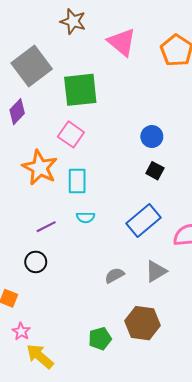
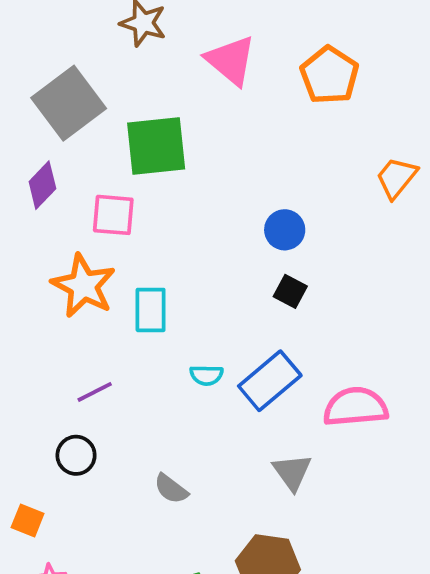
pink square: (71, 134) -> (113, 215), moved, turned -30
cyan semicircle: (85, 217) -> (206, 375), moved
gray triangle: (156, 271) -> (292, 472), turned -35
gray semicircle: (115, 275) -> (171, 489), moved, turned -114

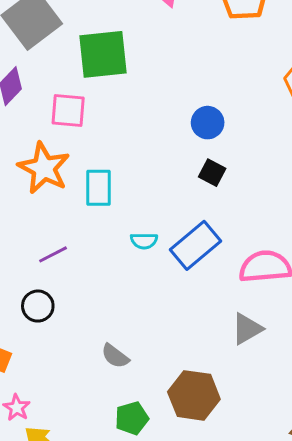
gray triangle: (292, 472) -> (247, 329), moved, turned 36
gray semicircle: (171, 489) -> (115, 356), moved

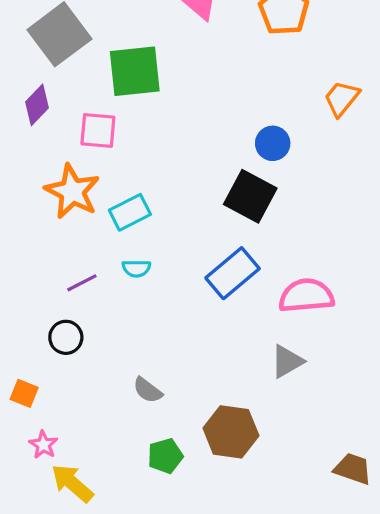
blue circle: (208, 123) -> (273, 143), moved
black square: (212, 173) -> (250, 196), size x1.8
cyan rectangle: (98, 188) -> (130, 212), turned 63
cyan semicircle: (144, 241) -> (136, 268), moved

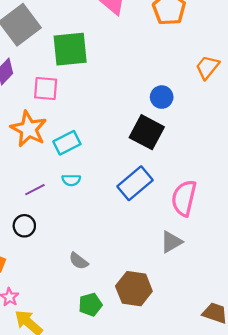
pink semicircle: (306, 296) -> (184, 198), turned -72

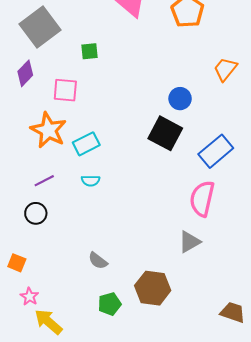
green square: (70, 49) -> (89, 51), size x0.5
blue rectangle: (135, 183) -> (216, 151), moved
purple line: (35, 190) -> (44, 181), moved
black circle: (24, 226) -> (36, 213), moved

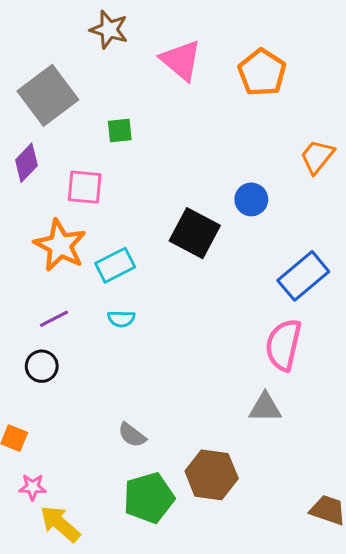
black square: (165, 133) -> (195, 233), moved
gray triangle: (189, 242) -> (265, 408), turned 30
pink star: (29, 297) -> (33, 487), turned -30
green pentagon: (109, 304) -> (149, 498), size x1.5

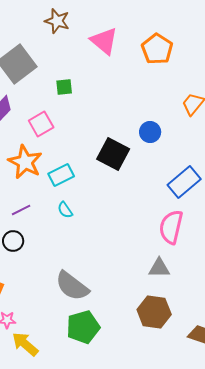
pink square: (85, 187) -> (41, 124), turned -35
cyan semicircle: (121, 319) -> (65, 210), turned 54
gray semicircle: (132, 435) -> (72, 286), size x1.8
brown hexagon: (212, 475) -> (154, 312), moved

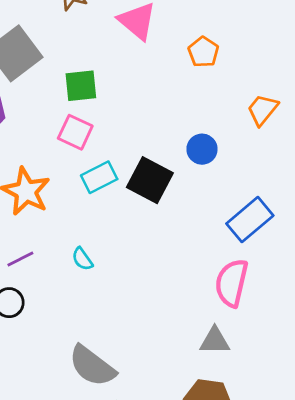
orange pentagon: (157, 49) -> (203, 52), moved, size x0.7
green square: (64, 87) -> (81, 86), size x1.4
pink square: (41, 124) -> (75, 132), moved, turned -35
cyan rectangle: (61, 175) -> (99, 177), moved

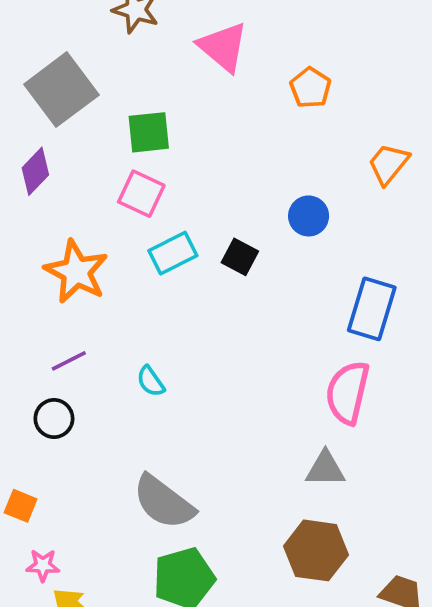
black square: (150, 180) -> (240, 257), size x0.6
blue rectangle: (250, 220) -> (372, 309), turned -33
cyan semicircle: (82, 259) -> (151, 381), moved

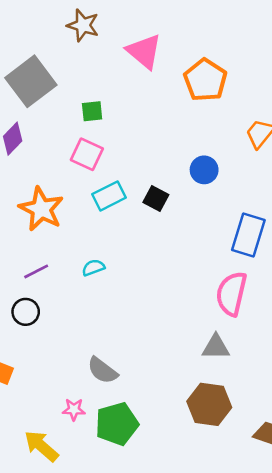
orange pentagon: (310, 88) -> (205, 80), size x1.5
green square: (149, 132) -> (92, 111), size x0.7
cyan semicircle: (151, 381) -> (93, 268), moved, turned 105
gray semicircle: (164, 502) -> (102, 370), size x0.7
pink star: (43, 565) -> (74, 410), moved

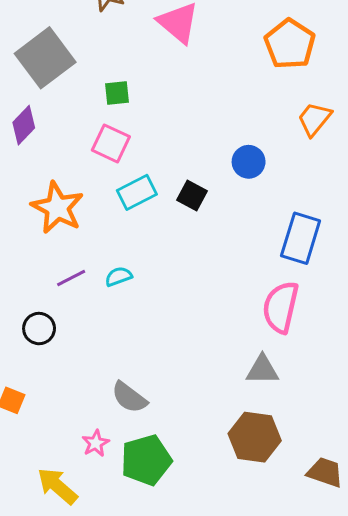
orange pentagon: (205, 80) -> (290, 44), moved
purple line: (36, 271) -> (71, 278), moved
pink star: (74, 410) -> (96, 443), turned -30

